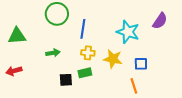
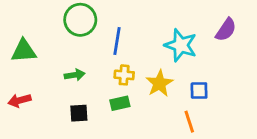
yellow star: (113, 59) -> (159, 83), turned 30
black square: (66, 80) -> (79, 113), moved

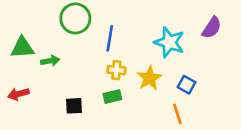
green arrow: (75, 75) -> (50, 61), moved
blue square: (199, 91) -> (187, 85), turned 30

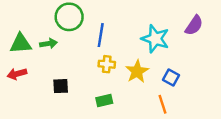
green arrow: (50, 61) -> (48, 44), moved
red arrow: (18, 94) -> (17, 74), moved
green rectangle: (112, 97) -> (104, 101), moved
black square: (74, 106) -> (61, 86), moved

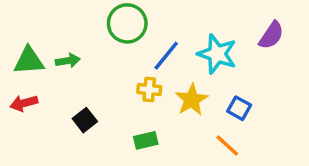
green circle: (69, 17) -> (127, 23), moved
blue line: (101, 35) -> (166, 56), moved, turned 30
black square: (61, 86) -> (85, 120), turned -35
orange line: (163, 104) -> (227, 145), turned -30

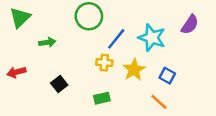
green triangle: (29, 61) -> (20, 17), moved, turned -40

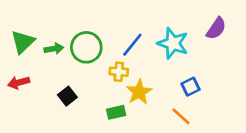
green circle: (89, 16) -> (86, 47), moved
green triangle: (20, 17) -> (23, 42), moved
yellow star: (134, 70) -> (139, 92), moved
blue square: (167, 76) -> (191, 87), turned 35

